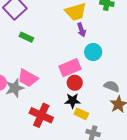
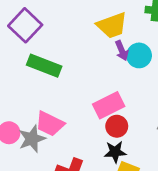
green rectangle: (26, 37) -> (44, 66), size x1.6
cyan circle: (93, 52) -> (139, 55), moved

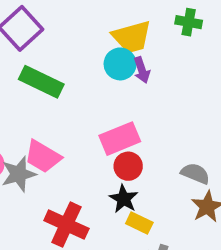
cyan circle: (139, 55) -> (120, 64), moved
black star: (115, 152) -> (124, 199), turned 30

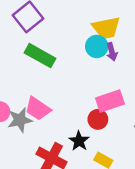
pink rectangle: (120, 139) -> (110, 101), moved
black star: (124, 199) -> (79, 141), moved

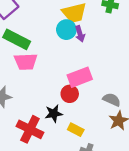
pink trapezoid: (38, 109) -> (26, 62), moved, turned -35
black star: (79, 141) -> (54, 114), turned 30

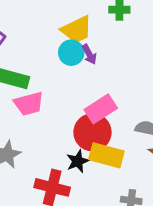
red circle: (70, 94) -> (92, 132), size x1.6
yellow rectangle: (76, 130) -> (106, 155), moved, size x1.6

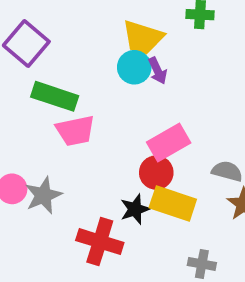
yellow trapezoid: (77, 30) -> (143, 38), turned 40
red circle: (92, 132) -> (156, 173), size x0.7

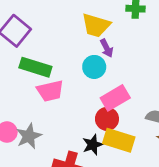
cyan circle: (134, 67) -> (94, 67), moved

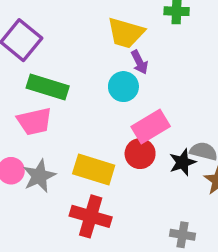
pink trapezoid: (50, 91) -> (34, 121), moved
yellow rectangle: (119, 140) -> (94, 169), moved
black star: (93, 145) -> (183, 162), moved

